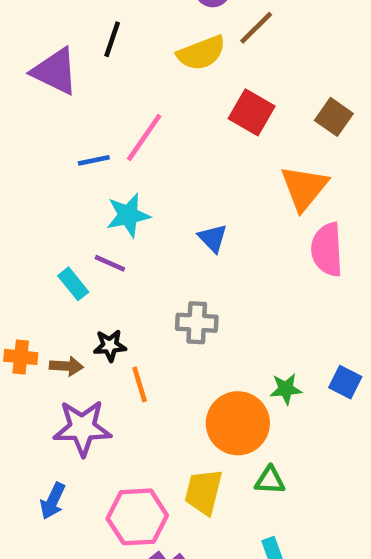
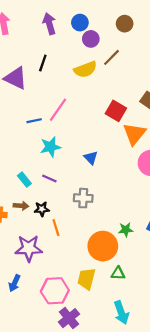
red square: (252, 112) -> (116, 111), moved
purple line: (110, 263) -> (49, 178), moved
brown arrow: (66, 366) -> (21, 206), moved

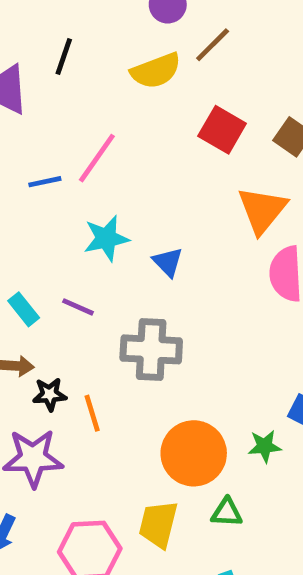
red square: (116, 111) -> (222, 130), moved
cyan star: (50, 147) -> (106, 238), moved
gray cross: (83, 198) -> (151, 349), size x1.4
black star: (42, 209) -> (50, 394), moved
green star: (126, 230) -> (265, 446), moved

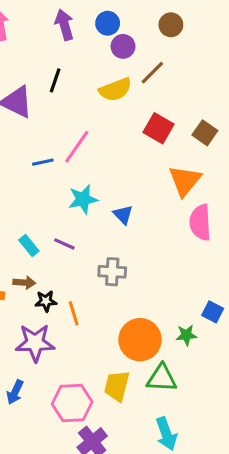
gray cross: (151, 349) -> (112, 272), size x0.7
green triangle: (227, 512) -> (162, 378), size x1.5

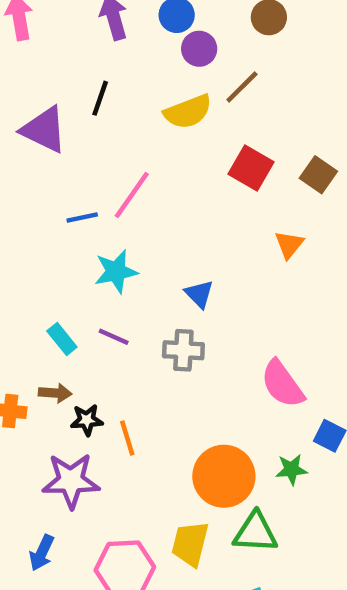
orange triangle: (185, 181) -> (289, 244), size x0.6
cyan star: (83, 199) -> (116, 271), moved
pink semicircle: (200, 222) -> (282, 384), moved, turned -33
gray cross: (112, 272) -> (183, 350), moved

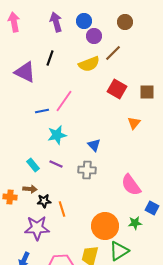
brown square: (318, 175) -> (147, 92), turned -35
green triangle: (255, 532) -> (119, 251), turned -35

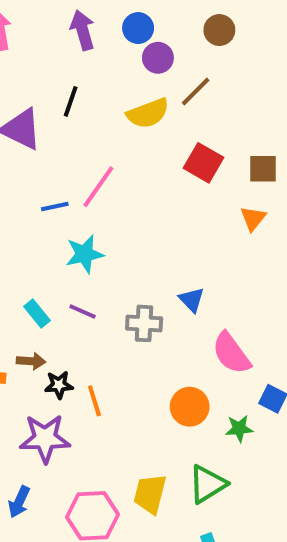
orange triangle: (134, 123) -> (253, 218), moved
blue triangle: (94, 145) -> (192, 300), moved
orange circle: (105, 226) -> (190, 407), moved, size x0.7

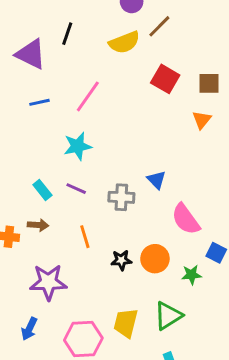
blue line: (55, 206) -> (40, 102), moved
black star: (59, 385) -> (121, 260), moved
orange line: (94, 401) -> (85, 237), moved

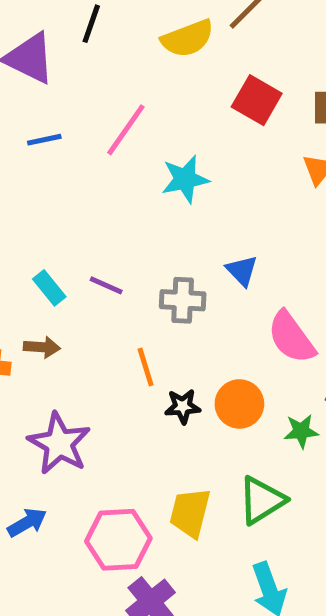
cyan star: (78, 146) -> (185, 179), moved
orange line: (85, 237) -> (146, 367), moved
purple star: (48, 282) -> (59, 443), turned 30
blue arrow: (29, 329) -> (27, 523), turned -145

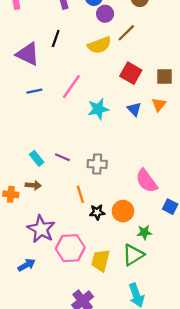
blue triangle: (242, 271) -> (134, 109), moved
green star: (301, 431) -> (144, 232), moved
pink hexagon: (118, 540) -> (70, 248), moved

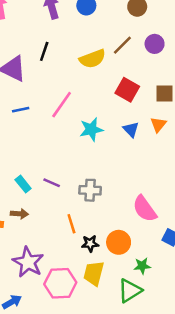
purple circle: (105, 14) -> (155, 44), moved
yellow trapezoid: (101, 260) -> (94, 273), moved

